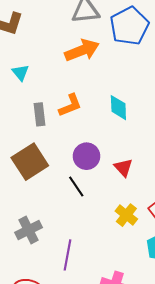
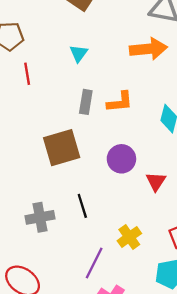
black line: (76, 186) -> (82, 206), moved
yellow cross: (126, 215) -> (129, 237), moved
purple line: (68, 255) -> (94, 263), moved

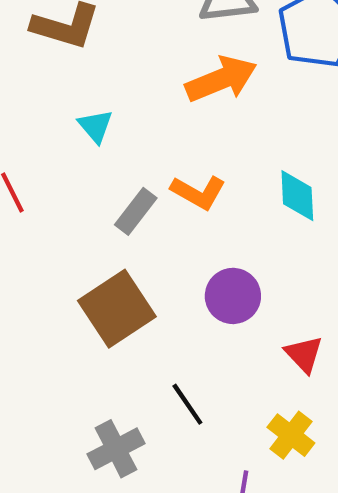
gray rectangle: (86, 102) -> (136, 211), turned 45
orange L-shape: (120, 102) -> (198, 192), turned 52
red triangle: (156, 182) -> (304, 354), moved

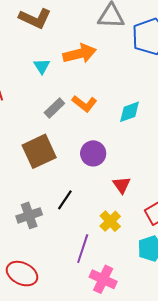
orange arrow: (221, 79) -> (80, 54), moved
cyan diamond: (297, 196) -> (129, 112), turned 65
black line: (187, 404) -> (65, 200), turned 60

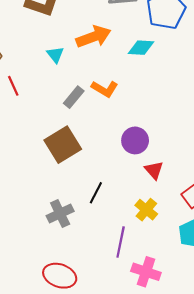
cyan diamond: (129, 112) -> (141, 48), moved, turned 30
purple circle: (93, 153) -> (135, 140), moved

